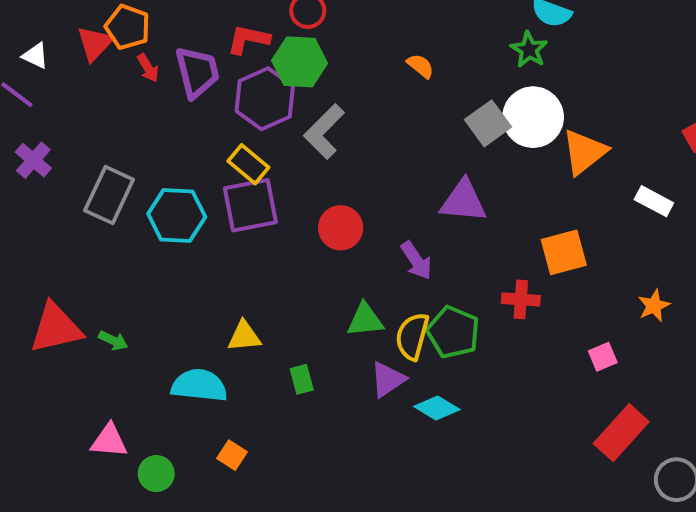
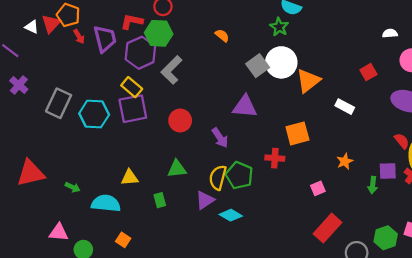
white triangle: (35, 56) -> (32, 27), moved
green triangle: (365, 320) -> (177, 169), moved
green arrow: (113, 340) -> (73, 187), moved

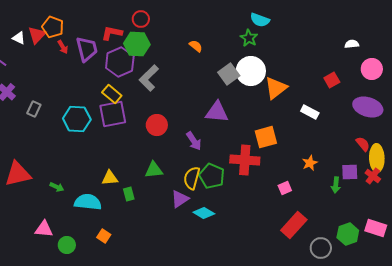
gray rectangle: (59, 103) -> (34, 109), moved, size x0.6
red cross: (275, 158) -> (245, 160), size x1.6
green rectangle: (160, 200) -> (129, 194), moved

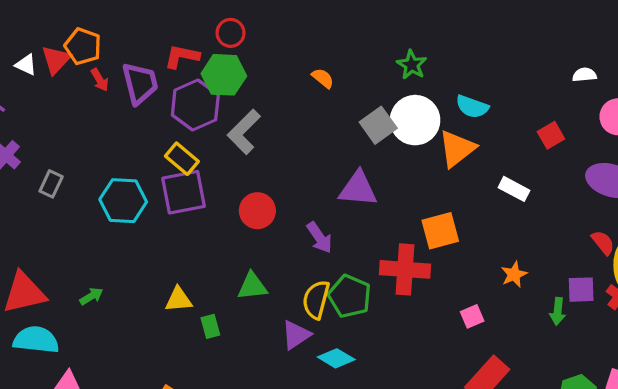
cyan semicircle: (260, 20) -> (472, 107), moved
green arrow: (57, 187) -> (91, 296), moved, turned -56
cyan semicircle: (88, 202) -> (36, 340), moved

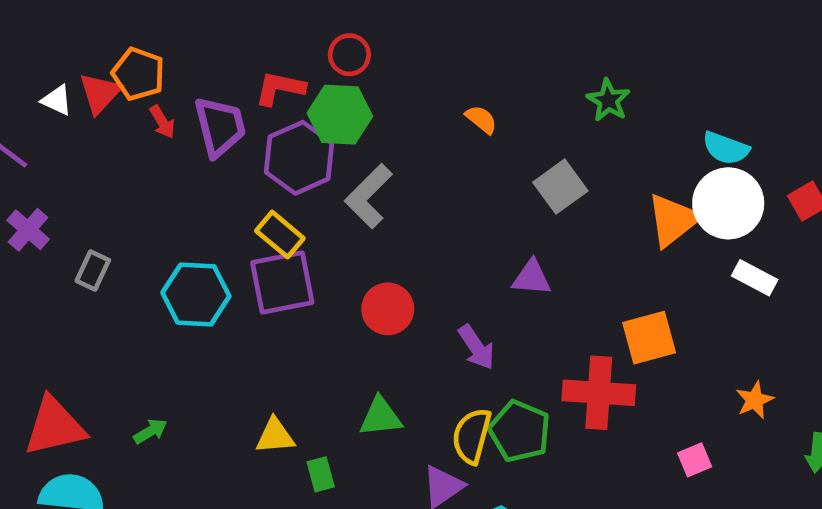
cyan semicircle: (472, 107) -> (726, 148), moved
white circle: (415, 120) -> (728, 203), moved
purple triangle: (358, 189) -> (532, 278), size x0.7

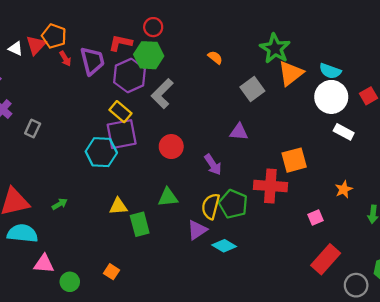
green star: (608, 100) -> (275, 48), size x1.5
orange triangle: (673, 220) -> (291, 73), moved
cyan hexagon: (196, 294) -> (101, 152), moved
green rectangle: (321, 474) -> (140, 224), size x1.5

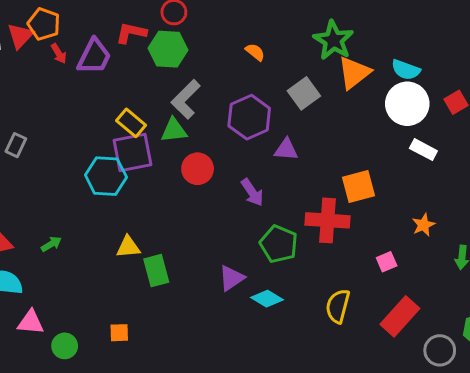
purple trapezoid: (92, 61) -> (94, 56), turned 40
purple hexagon: (130, 76) -> (249, 117), moved
green triangle: (168, 197) -> (174, 130), moved
yellow semicircle: (211, 206) -> (338, 306), moved
orange square: (111, 272) -> (119, 333), turned -35

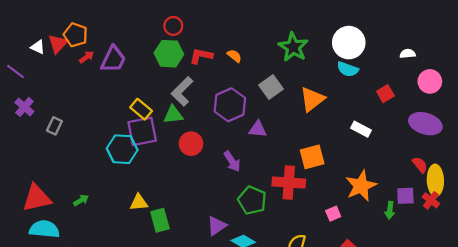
red L-shape: (131, 33) -> (201, 56), moved
red arrow: (59, 54) -> (87, 57), turned -96
orange triangle: (354, 73) -> (312, 99), moved
white circle: (407, 104) -> (349, 43), moved
orange star: (423, 225) -> (361, 186), size x1.8

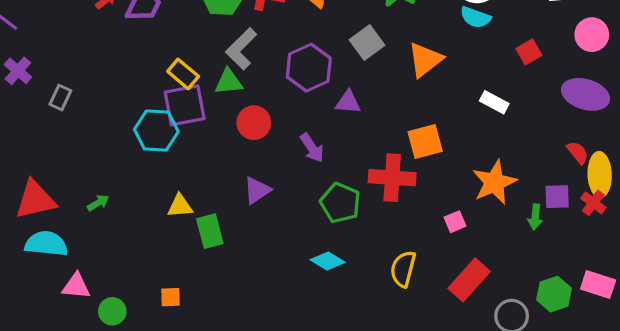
purple triangle: (217, 226) -> (257, 190), moved

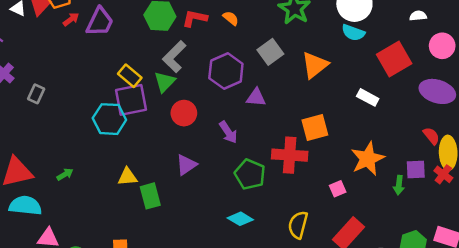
red square: (529, 52) -> (394, 59), size x1.8
green triangle: (229, 82) -> (165, 82), turned -40

